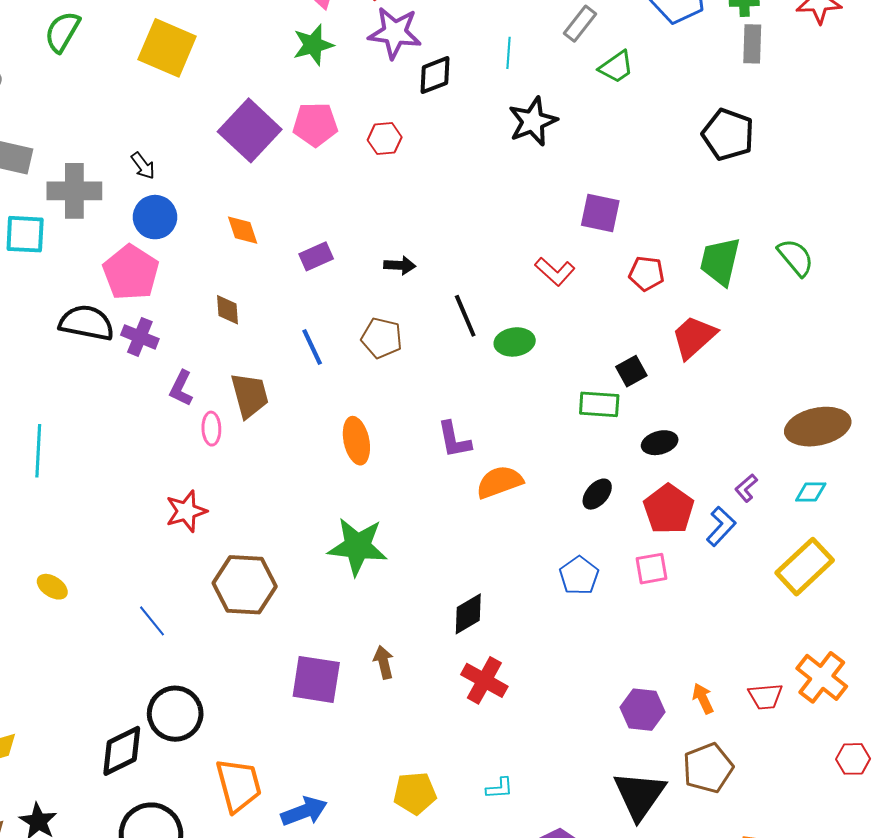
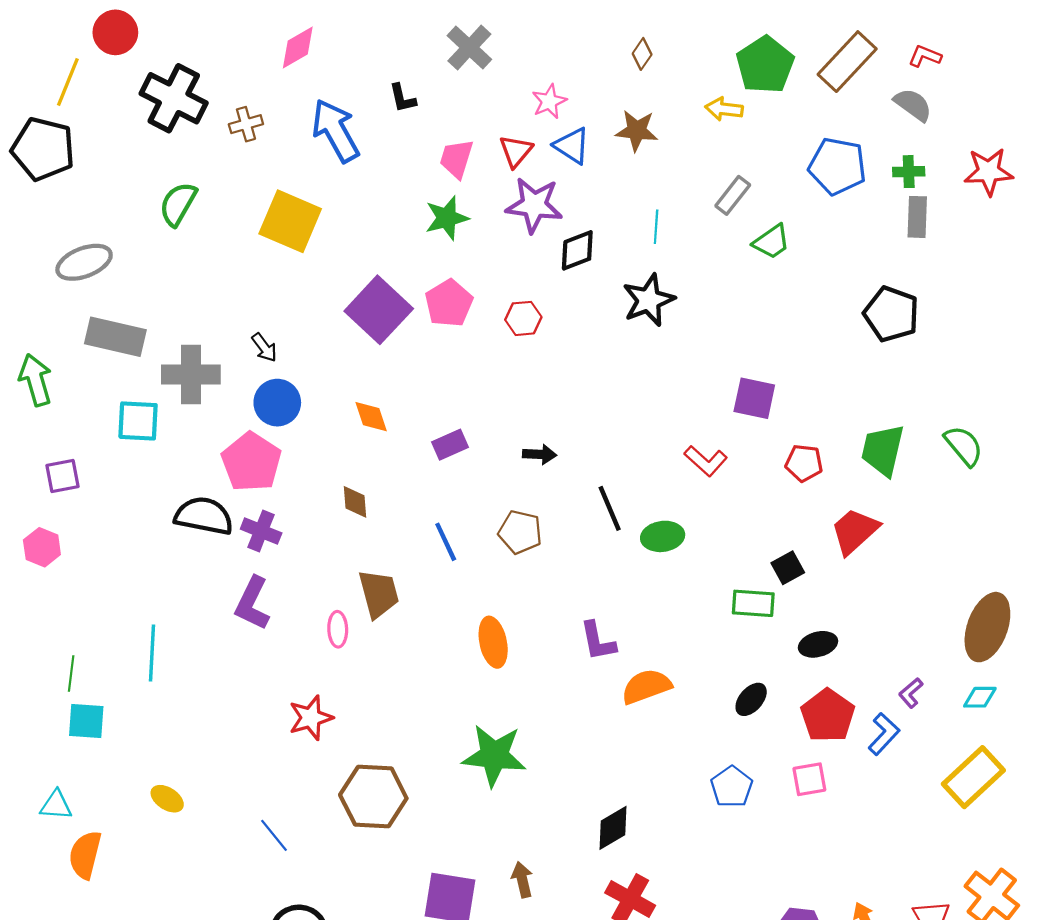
black star: (533, 121) -> (649, 300), moved
pink pentagon: (315, 124) -> (449, 303), turned -30
purple L-shape: (181, 388) -> (252, 603), moved, size x1.4
brown ellipse: (818, 427) -> (987, 627), turned -58

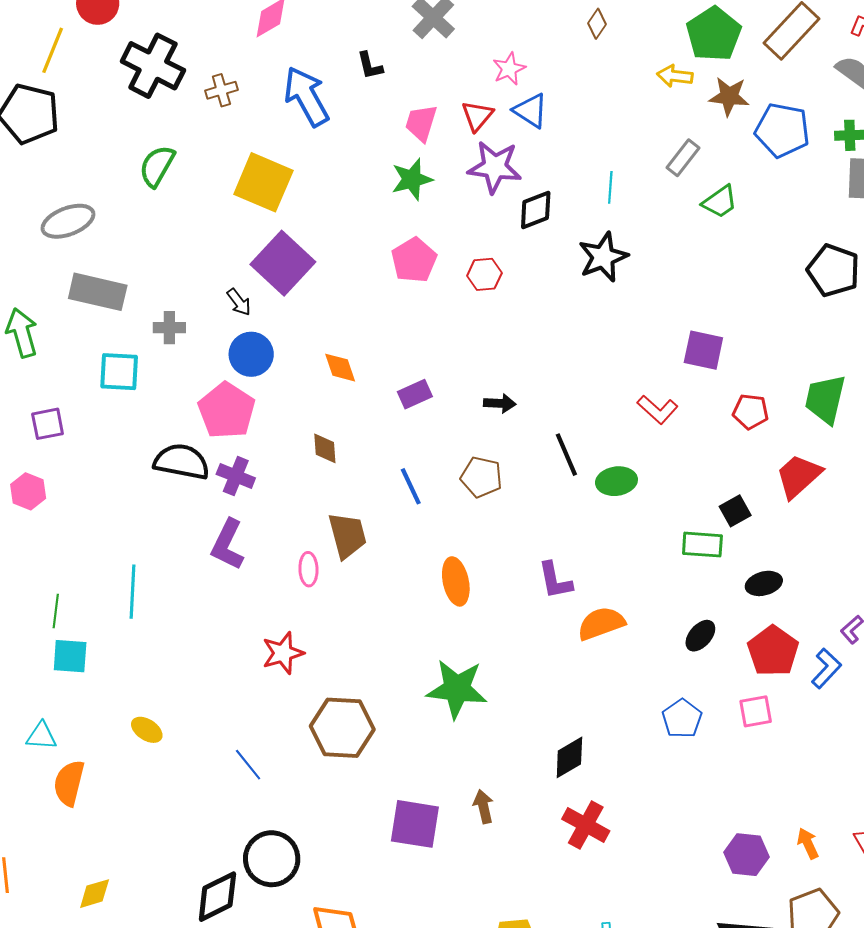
brown star: (637, 131) -> (729, 96), moved
purple square: (379, 310) -> (283, 263), moved
gray cross: (191, 375) -> (169, 328), size x0.6

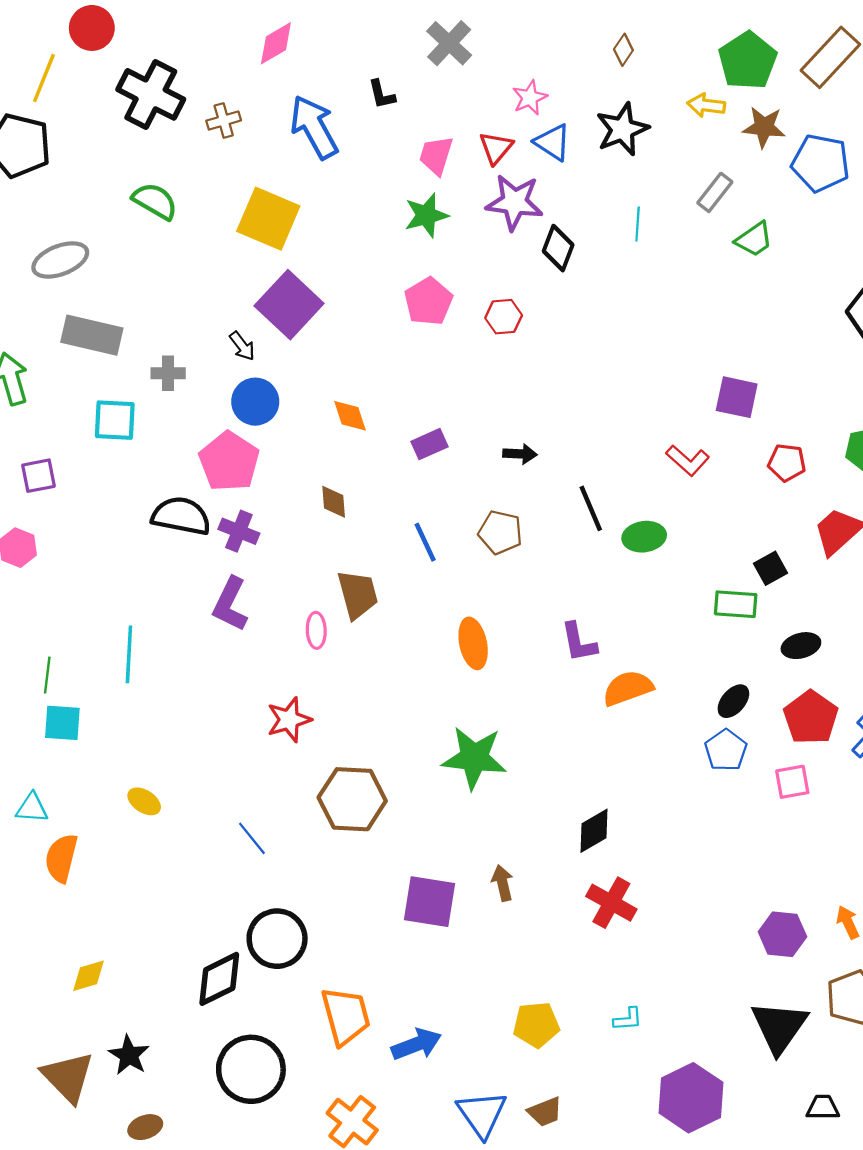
green semicircle: (157, 166) -> (155, 201), turned 90
black diamond: (536, 210) -> (558, 248), turned -48
black star: (603, 257) -> (622, 129), moved
blue pentagon: (682, 719) -> (726, 750), moved

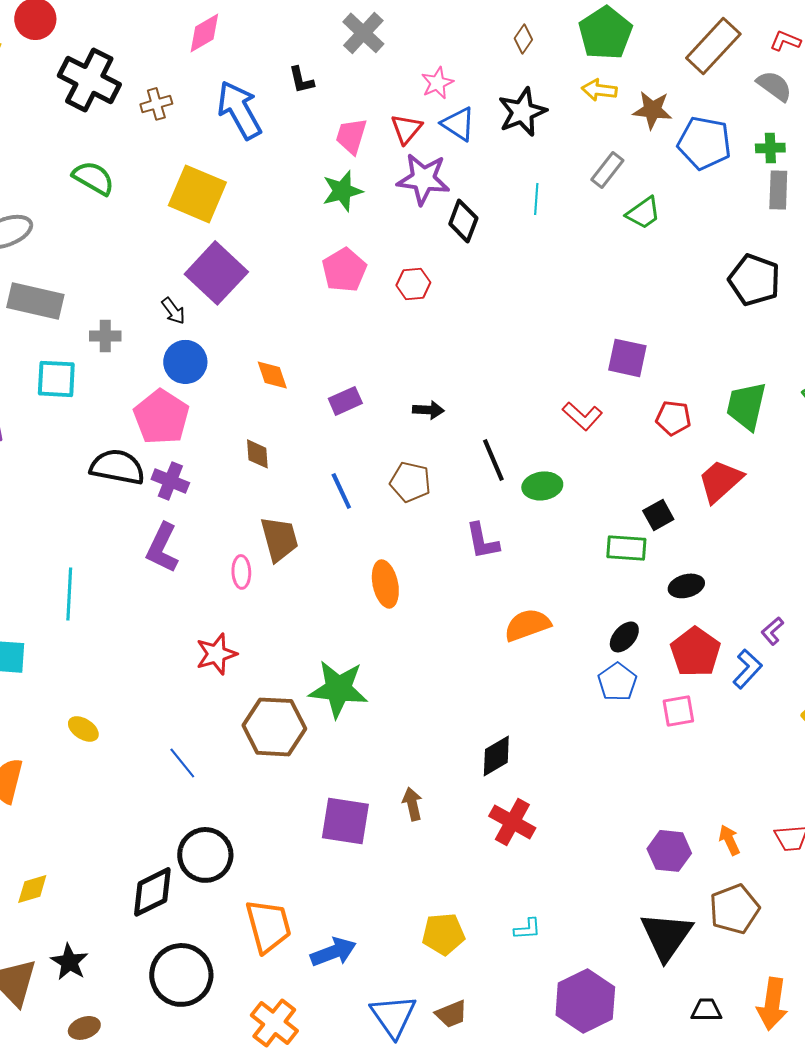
green pentagon: (748, 61) -> (605, 33), moved
purple L-shape: (579, 642) -> (482, 541), moved
green star: (474, 758) -> (338, 689), moved

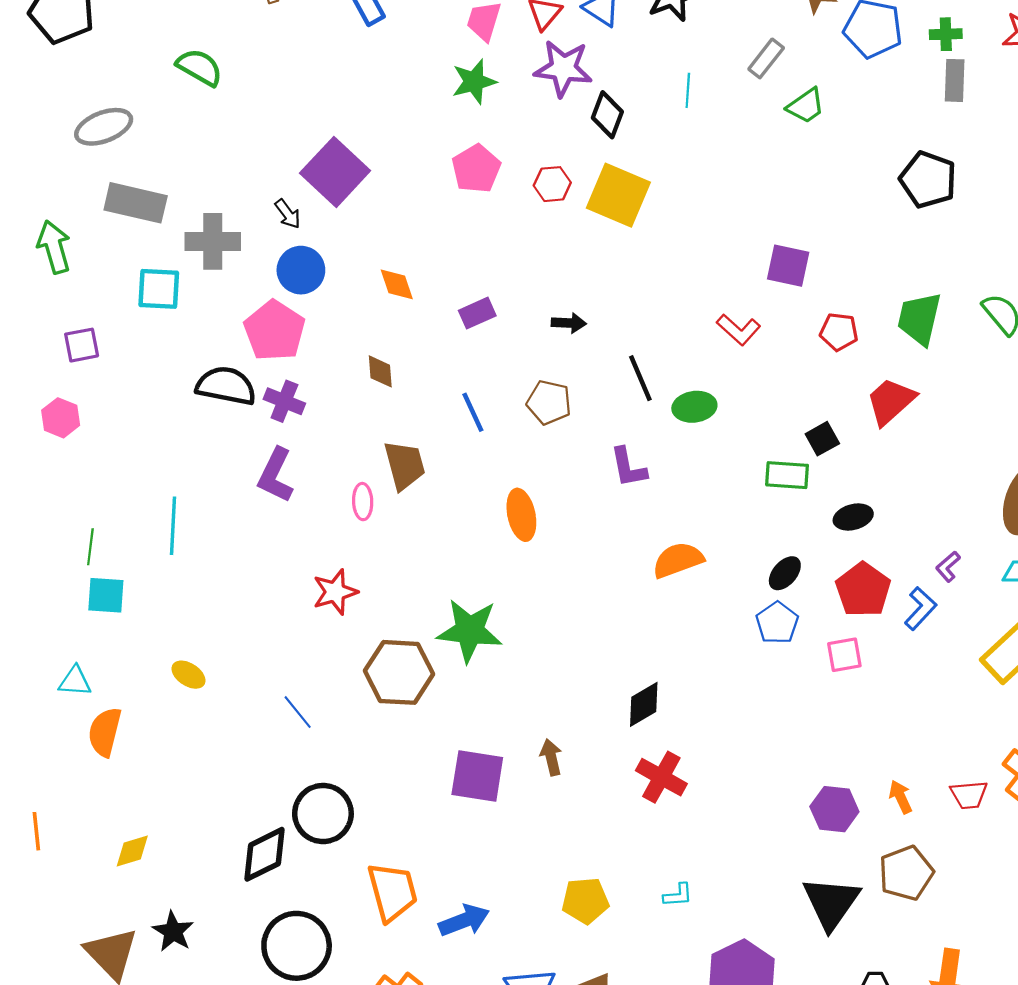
yellow square: (197, 194) -> (618, 195), moved
gray cross: (105, 336) -> (213, 241), size x1.6

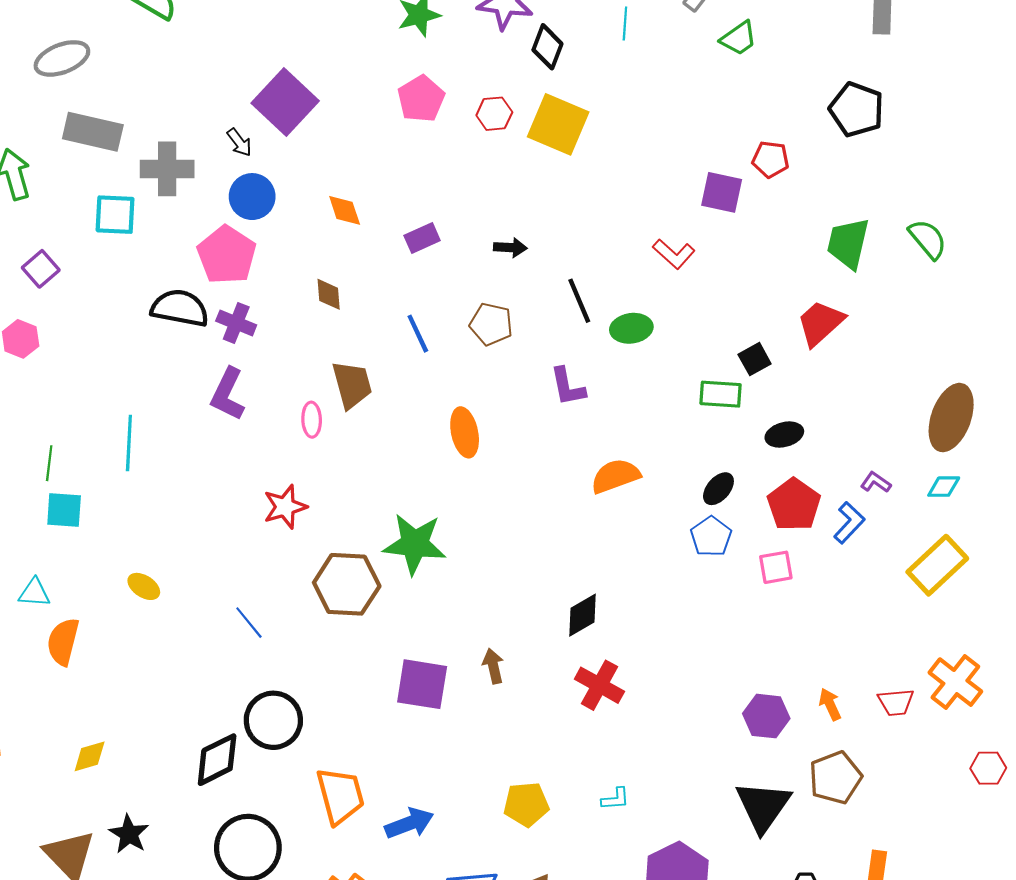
red pentagon: (839, 332) -> (771, 159), moved
purple square: (82, 345) -> (41, 269), turned -30
purple L-shape: (948, 567) -> (876, 482), turned 76

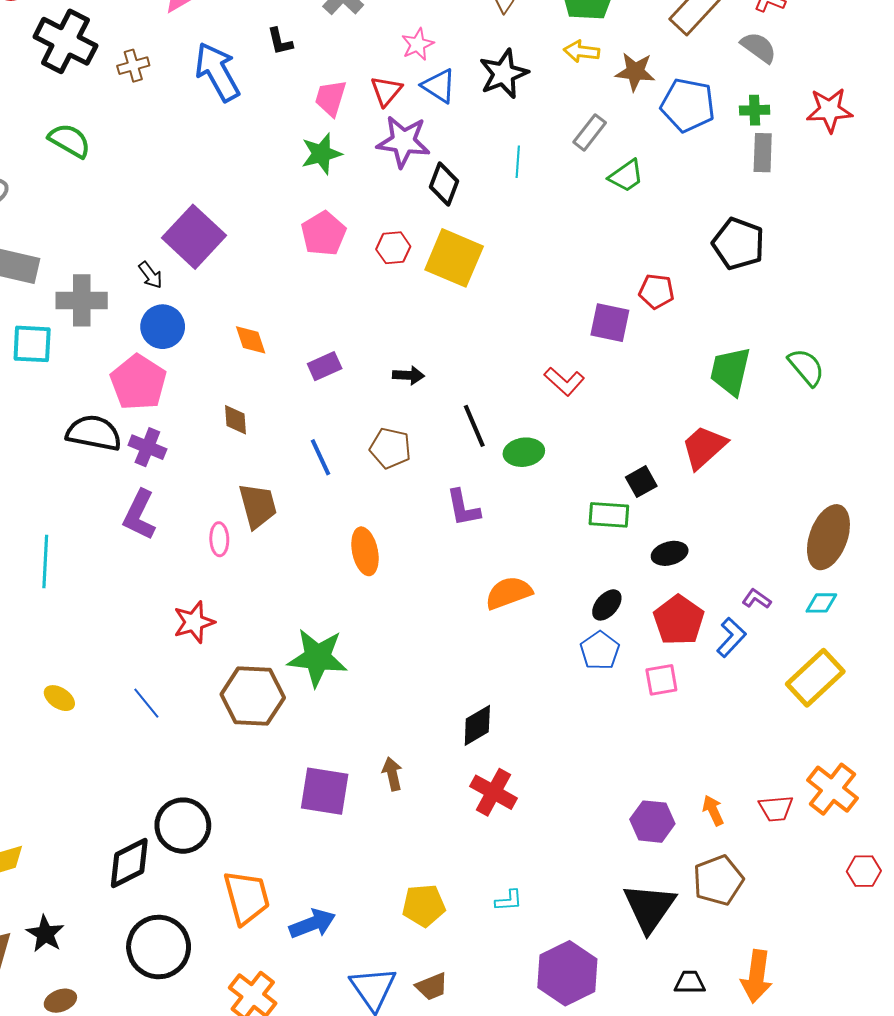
blue line: (249, 623) -> (146, 703), moved

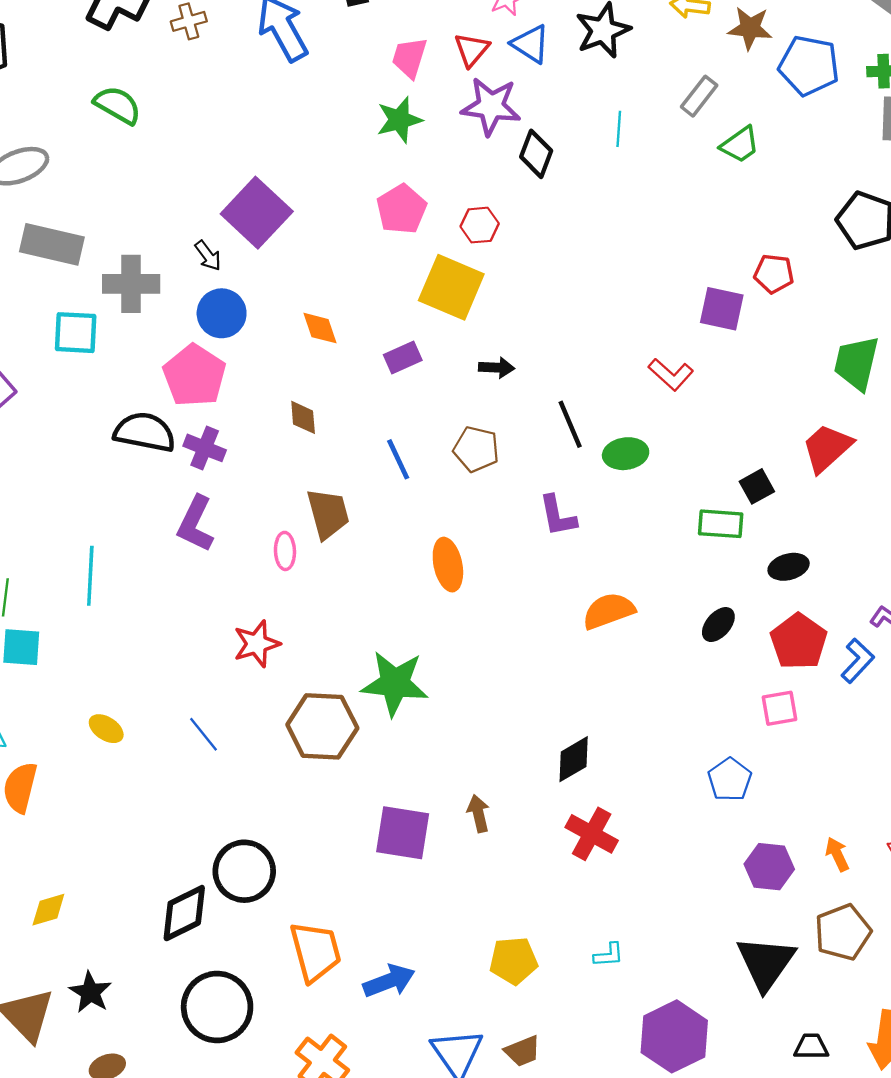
yellow square: (454, 258) -> (451, 287), moved
blue pentagon: (600, 651) -> (730, 780), moved

